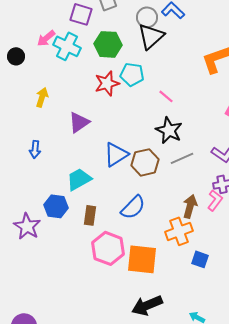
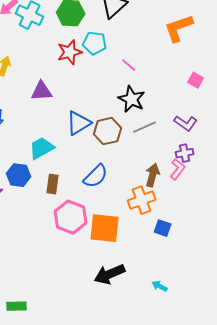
purple triangle: (79, 122) -> (42, 91), turned 30

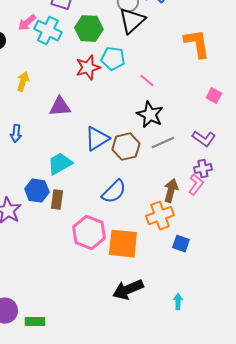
orange L-shape: (179, 28) -> (197, 44), turned 100
brown rectangle: (53, 184) -> (57, 200), moved
cyan arrow: (160, 286) -> (178, 302), turned 63

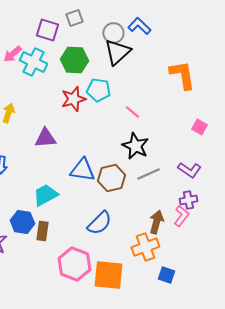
blue triangle: (97, 139) -> (82, 170), turned 40

